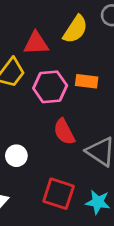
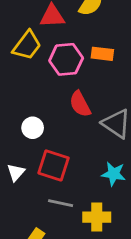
red square: (59, 194) -> (54, 165), moved

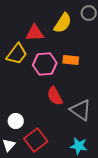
white circle: (33, 128) -> (16, 121), moved
red square: (54, 165) -> (36, 140), turned 35

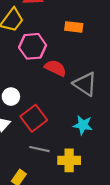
pink hexagon: (45, 64) -> (33, 46), moved
red semicircle: (55, 96) -> (55, 68), turned 144

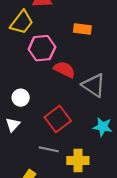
red square: (34, 118) -> (58, 119), moved
cyan star: (83, 125) -> (103, 127), moved

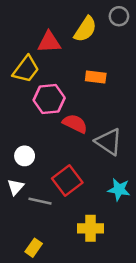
gray line: (49, 149) -> (40, 201), moved

